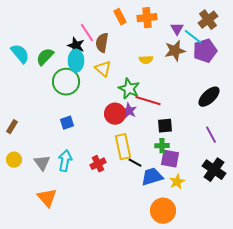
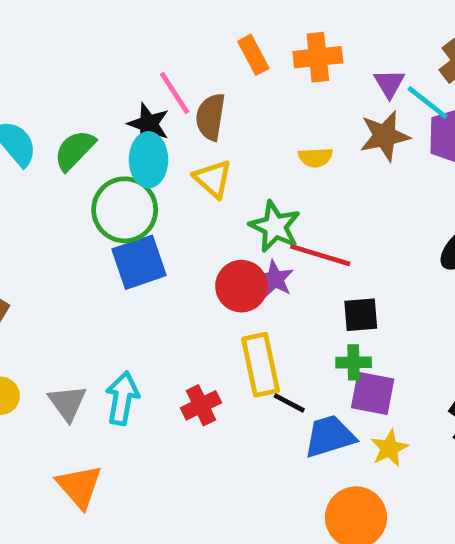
blue square: (67, 123) -> (139, 262), moved, size x1.6

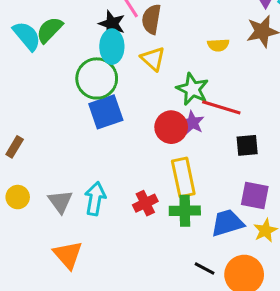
green semicircle: (75, 150) -> (50, 30), moved
green cross: (354, 362) -> (185, 211), moved, size x1.4
black line: (289, 403) -> (205, 268), moved

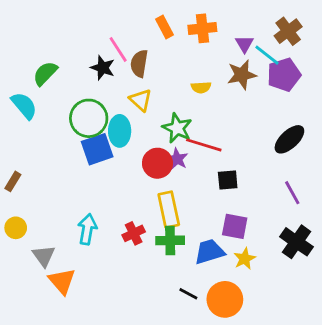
cyan semicircle: (27, 36) -> (24, 106), moved
cyan ellipse: (112, 47) -> (120, 131), moved
gray triangle: (60, 202) -> (44, 256), moved

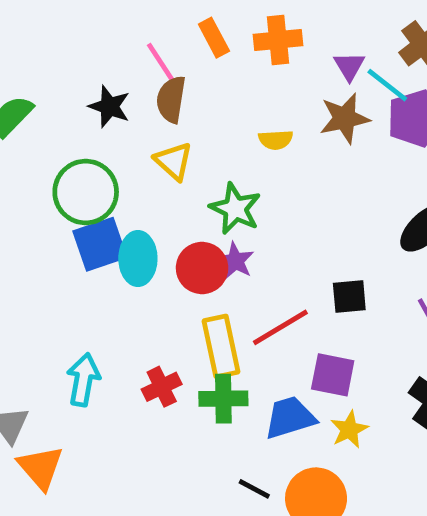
pink line: (118, 49) -> (162, 64), moved
cyan ellipse: (120, 131) -> (138, 258), moved
red line: (204, 145) -> (280, 327), moved, turned -48
black square: (228, 180) -> (349, 296), moved

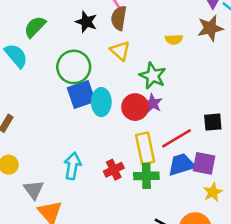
blue trapezoid: (290, 418) -> (181, 165), moved

